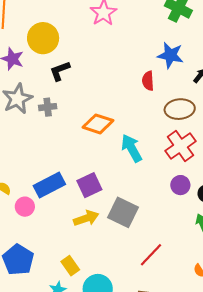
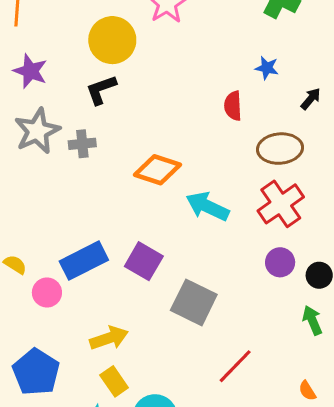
yellow circle: (43, 38) -> (112, 40), moved
blue star: (170, 55) -> (267, 68), size x0.6
cyan arrow: (132, 148) -> (207, 206), turned -36
purple square: (89, 185) -> (144, 261), turned -35
yellow arrow: (86, 218) -> (109, 338), moved

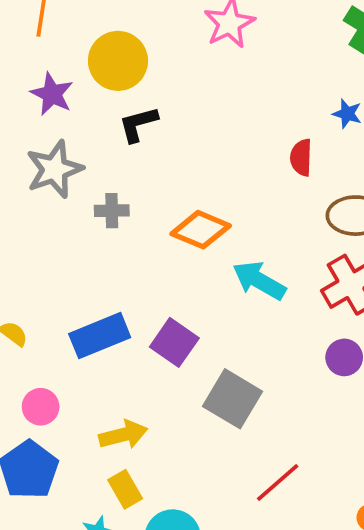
yellow circle: (112, 40) -> (118, 61), moved
gray cross: (82, 144) -> (112, 211), moved
pink circle: (47, 292) -> (41, 407), moved

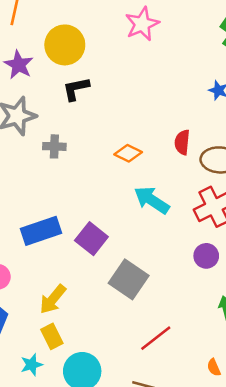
red semicircle: (301, 157) -> (182, 142), moved
orange diamond: (201, 230) -> (128, 153), moved, size x0.7
yellow arrow: (123, 435) -> (53, 299), turned 140

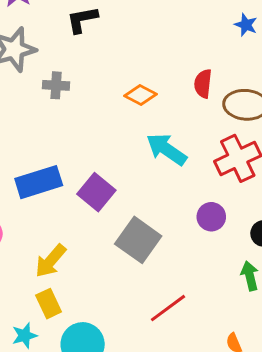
purple circle: (206, 256) -> (211, 217), moved

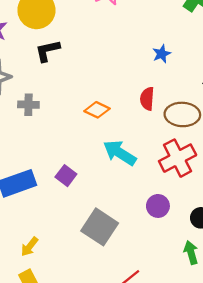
blue star: (246, 25) -> (162, 54), moved, turned 30
purple square: (96, 192) -> (66, 176), moved, size x0.7
yellow arrow: (51, 261) -> (29, 247), size x0.7

